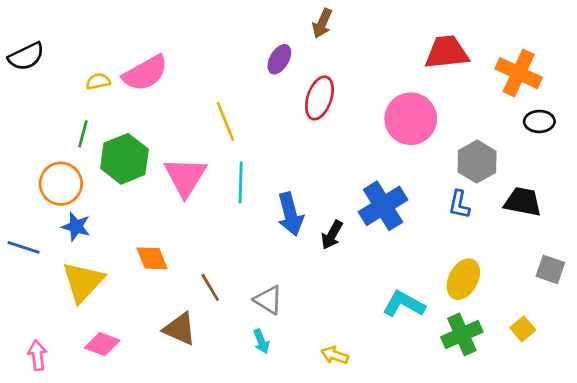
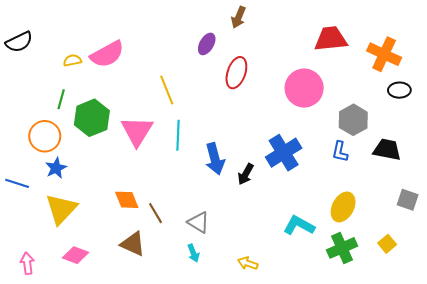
blue star: (76, 227) -> (56, 168), turned 30
orange diamond: (152, 258) -> (127, 200), moved

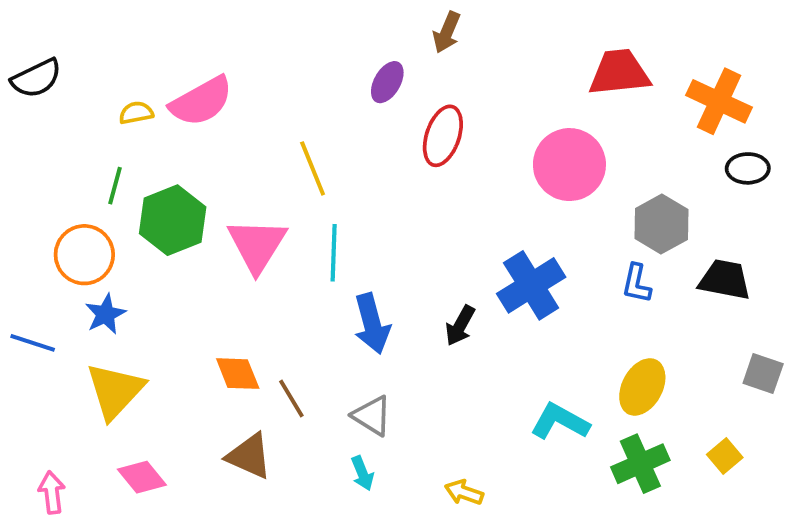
blue arrow: (215, 159) -> (372, 324), moved
pink diamond: (75, 255) -> (142, 477), turned 30

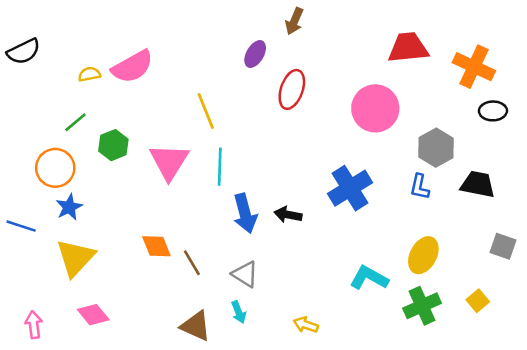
green line: (115, 186) -> (75, 122), turned 35
green hexagon: (173, 220) -> (113, 145), size x0.7
black arrow: (460, 326) -> (288, 215), moved, turned 72
brown triangle: (249, 456) -> (196, 326), moved

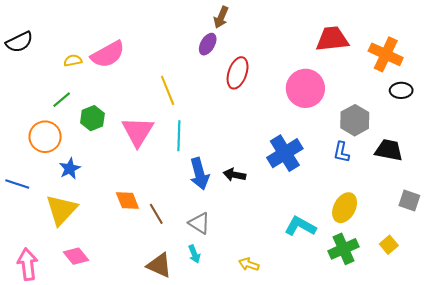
brown arrow: (294, 21) -> (221, 17), moved
blue star: (69, 207) -> (70, 169), moved
pink arrow: (34, 325) -> (28, 264), size x1.4

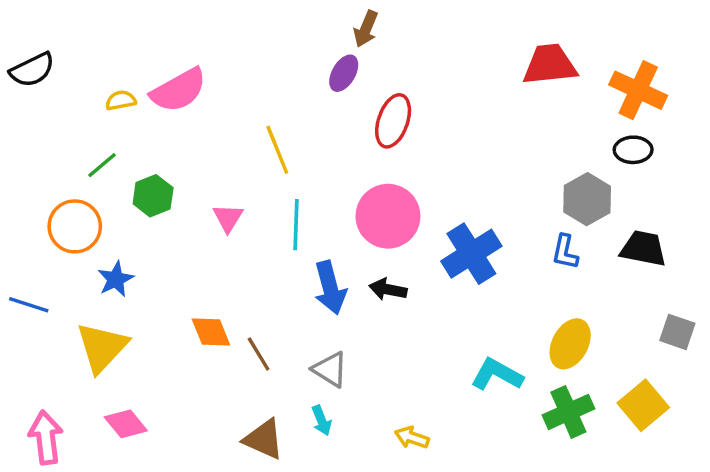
pink circle: (305, 88) -> (388, 216), moved
black ellipse: (401, 90) -> (633, 150), moved
pink triangle: (138, 132) -> (228, 218), size x0.6
yellow square: (389, 245) -> (643, 405), size x1.6

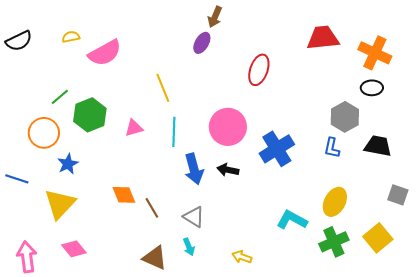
yellow semicircle: (121, 100) -> (71, 37), moved
red ellipse: (393, 121) -> (259, 70), moved
green hexagon: (153, 196) -> (90, 115), size x1.4
pink triangle: (228, 218) -> (134, 128), turned 42

